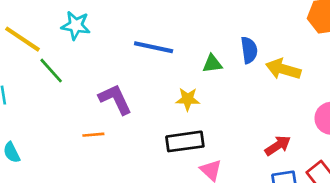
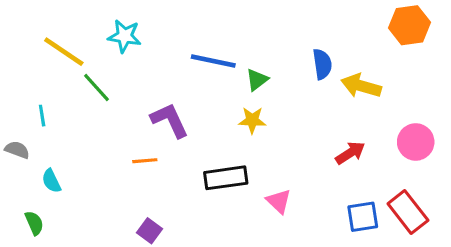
green triangle: (212, 64) -> (257, 80), moved, turned -30
black rectangle: (185, 141) -> (226, 178), moved
red arrow: (278, 146) -> (350, 153), moved

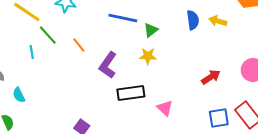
yellow arrow: (361, 86) -> (218, 21), moved, size x0.7
cyan line: (42, 116) -> (32, 52), moved
purple L-shape: (170, 120) -> (108, 65), moved, turned -120
orange line: (145, 161) -> (79, 45), moved, turned 56

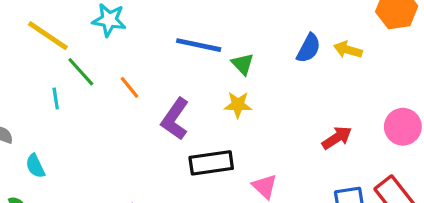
blue semicircle: (193, 20) -> (309, 48), turned 36
green triangle: (151, 30) -> (243, 64), turned -35

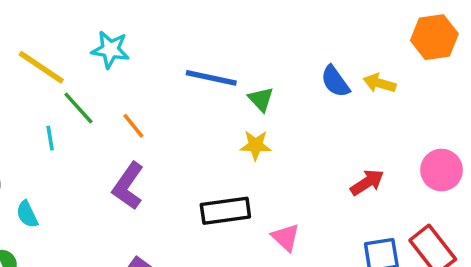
blue semicircle: (309, 48) -> (335, 81), turned 116
purple L-shape: (175, 119) -> (128, 186), moved

